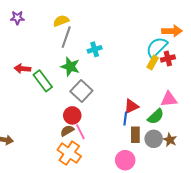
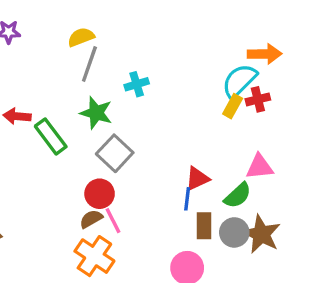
brown star: (170, 140) -> (261, 234), size x1.6

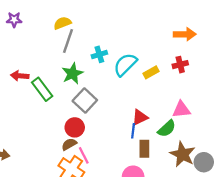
cyan semicircle: (239, 81) -> (125, 65), moved
yellow rectangle: (233, 106) -> (151, 72), moved, turned 32
green star: (96, 113) -> (72, 74), turned 30
pink line: (113, 221) -> (84, 155), moved
gray circle: (234, 232) -> (204, 162), moved

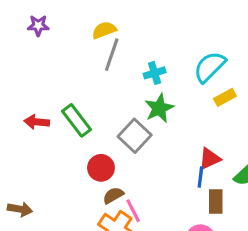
cyan semicircle: (125, 65) -> (210, 67), moved
green star: (72, 74) -> (159, 108), moved
red arrow: (20, 76) -> (37, 122), moved
red circle: (75, 127) -> (101, 168), moved

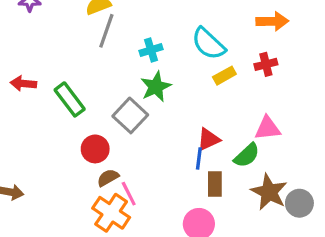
cyan semicircle: (210, 67) -> (208, 44), turned -92
red arrow: (37, 122) -> (23, 84), moved

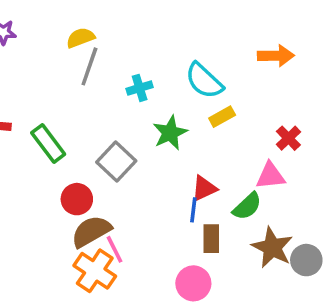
red cross: (266, 64) -> (288, 138), moved, turned -30
green star: (156, 87) -> (170, 133), moved
brown semicircle: (108, 178) -> (91, 231), size x1.6

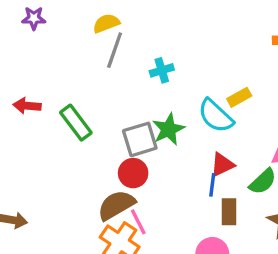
cyan semicircle: (204, 81) -> (216, 116), moved
green star: (170, 133) -> (168, 129), moved
gray square: (116, 161) -> (140, 139), turned 30
red circle: (77, 199) -> (133, 173), moved

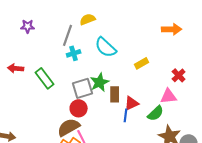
purple star: (34, 18) -> (28, 26), moved
yellow semicircle: (106, 23) -> (88, 19), moved
cyan cross: (162, 70) -> (74, 53), moved
cyan semicircle: (216, 116) -> (106, 47), moved
brown rectangle: (229, 212) -> (115, 94), moved

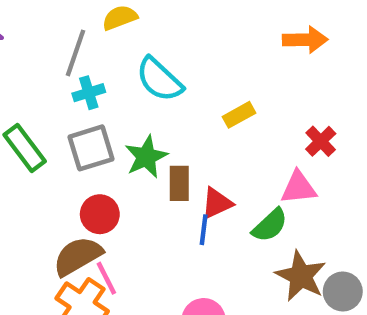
gray square: (83, 88) -> (91, 148), moved

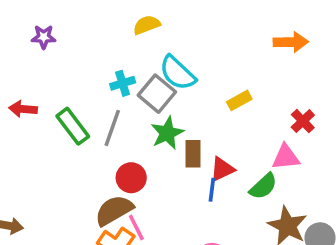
gray line: (75, 53) -> (112, 128), moved
gray square: (91, 148) -> (157, 94), moved, turned -33

